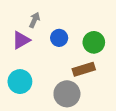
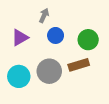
gray arrow: (34, 20) -> (44, 16), moved
gray circle: (67, 94) -> (49, 71), moved

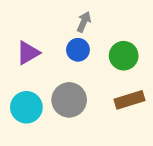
gray arrow: (44, 16) -> (84, 22), moved
brown rectangle: (79, 65) -> (130, 100), moved

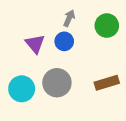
purple triangle: (28, 53) -> (35, 44), moved, turned -40
green circle: (124, 56) -> (107, 26), moved

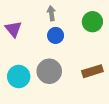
gray arrow: (69, 18) -> (51, 13), moved, turned -32
purple triangle: (35, 44) -> (13, 29), moved

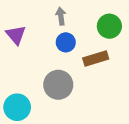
brown rectangle: (92, 71) -> (96, 59), moved
cyan circle: (19, 77) -> (17, 107), moved

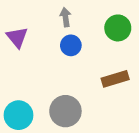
brown rectangle: (96, 59) -> (115, 79), moved
gray circle: (58, 85) -> (65, 111), moved

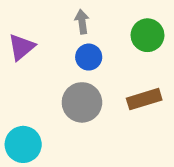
purple triangle: (17, 37) -> (21, 47), turned 30
gray circle: (65, 111) -> (82, 102), moved

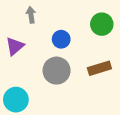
gray arrow: (82, 22) -> (31, 15), moved
purple triangle: (21, 47) -> (15, 46), moved

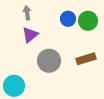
blue circle: (61, 39) -> (68, 19), moved
purple triangle: (15, 46) -> (30, 35), moved

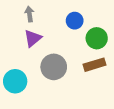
green circle: (88, 21) -> (97, 38), moved
cyan circle: (14, 86) -> (15, 81), moved

